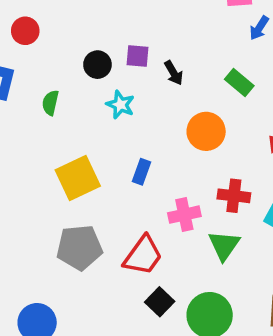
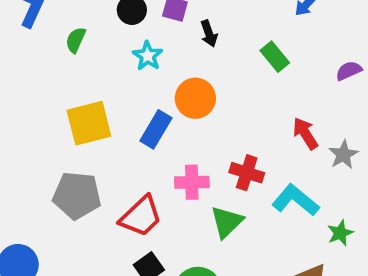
orange circle: (206, 131) -> (195, 98), moved
blue rectangle: (141, 172) -> (156, 129), size x1.4

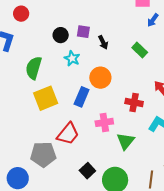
green semicircle: (76, 40) -> (34, 68), moved, size x1.6
red cross: (247, 173) -> (134, 102), moved
gray pentagon: (77, 195) -> (43, 154), moved
red trapezoid: (141, 216) -> (68, 134), moved

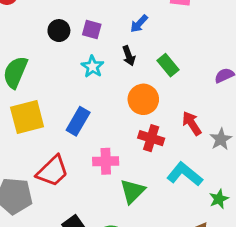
blue arrow: (153, 20) -> (139, 24), moved
black arrow: (103, 42) -> (129, 56), moved
cyan star: (72, 58) -> (92, 67), moved
orange circle: (100, 78) -> (143, 99), moved

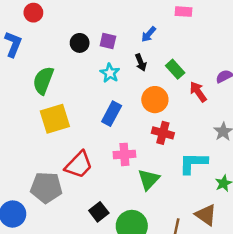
blue rectangle: (78, 121) -> (112, 114), moved
red arrow: (192, 123) -> (198, 92), moved
cyan L-shape: (185, 174) -> (193, 163), turned -36

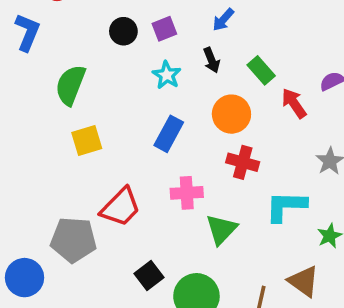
purple square: (108, 41) -> (164, 29), turned -35
yellow square: (55, 119) -> (87, 140), size x0.7

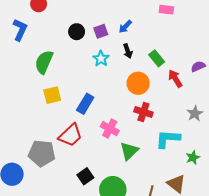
blue arrow: (223, 20) -> (125, 27), moved
blue rectangle: (169, 134) -> (85, 104), moved
pink cross: (187, 193) -> (110, 129), turned 30

